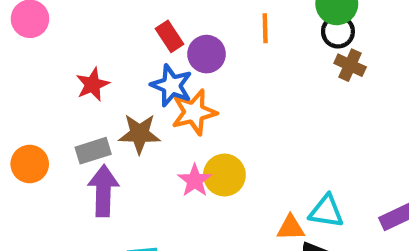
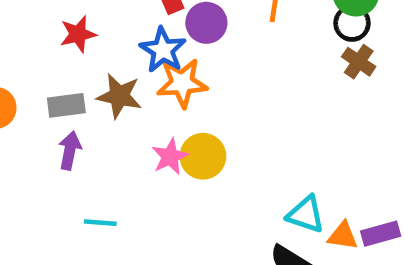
purple arrow: (103, 191) -> (70, 150), size x0.7
orange triangle: (291, 228) -> (343, 236), moved

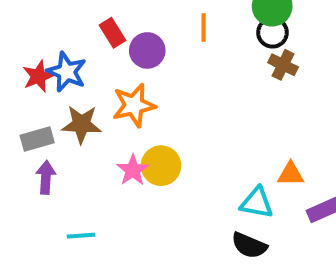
blue star: (163, 50) -> (67, 72), moved
orange triangle: (343, 236) -> (291, 174), moved

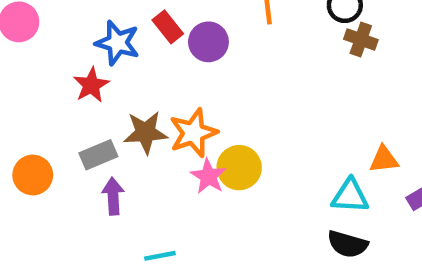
blue star: (67, 72) -> (117, 43), moved
orange star: (134, 105) -> (193, 133), moved

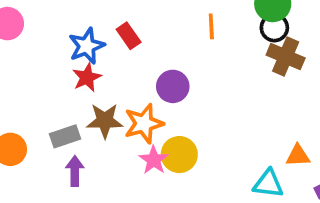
brown cross: (361, 39) -> (286, 56), size x1.4
purple circle: (208, 42) -> (173, 86), moved
blue star: (117, 43) -> (87, 46), turned 30
red star: (91, 85) -> (87, 77), moved

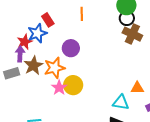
orange line: (211, 26) -> (82, 14), moved
blue star: (87, 46) -> (37, 33), moved
brown star: (105, 121) -> (33, 66), turned -30
purple arrow: (75, 171) -> (20, 54), moved

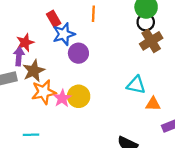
blue star: (37, 33) -> (64, 34), moved
brown cross: (132, 34) -> (151, 41), turned 30
orange star: (55, 68) -> (44, 92), moved
cyan triangle: (121, 102) -> (136, 85), moved

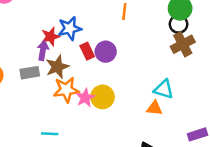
red rectangle: (54, 19) -> (87, 51), moved
blue star: (64, 34) -> (70, 28), moved
orange triangle: (153, 104) -> (154, 108), moved

